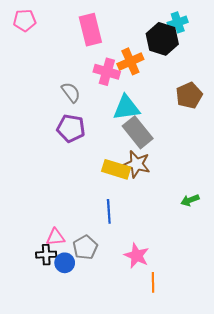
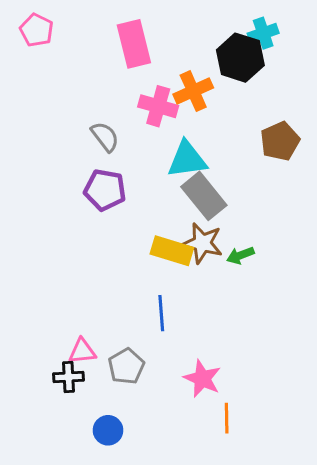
pink pentagon: (25, 20) -> (37, 30), turned 30
green arrow: (190, 200) -> (240, 255), moved
blue circle: (65, 263) -> (108, 430), moved

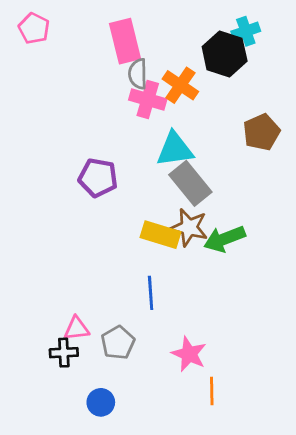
orange cross: (193, 91) -> (180, 85), turned -32
gray semicircle: (105, 137) -> (138, 74), moved, turned -144
green arrow: (240, 255) -> (225, 239), size x1.6

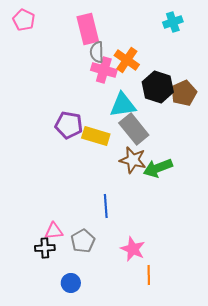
black hexagon: (225, 54) -> (158, 87), moved
yellow rectangle: (161, 235) -> (96, 136), moved

